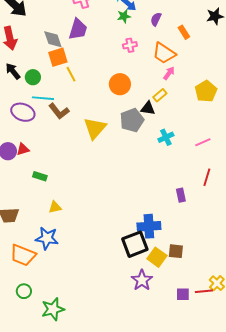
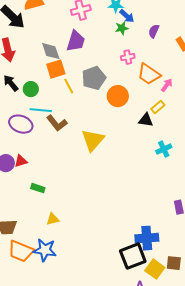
orange trapezoid: (164, 53) -> (149, 74), moved
gray pentagon: (132, 120) -> (94, 78), moved
orange trapezoid: (23, 255) -> (21, 251), moved

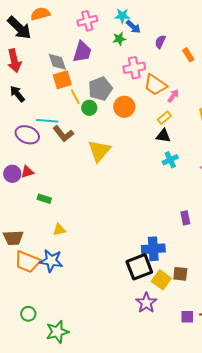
green star: (122, 28) -> (119, 39), moved
pink cross: (128, 57) -> (134, 68), size x1.5
green circle: (31, 89) -> (89, 108), moved
black triangle: (146, 120) -> (163, 136), moved

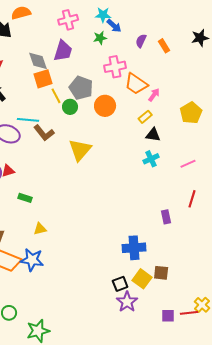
orange rectangle: (188, 55) -> (164, 46), moved
gray pentagon: (100, 89) -> (81, 88), turned -30
black triangle: (163, 136) -> (153, 135), moved
black square: (139, 267) -> (120, 284), moved, size x0.6

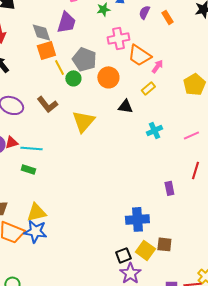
cyan line: (28, 120) -> (31, 148), moved
black triangle: (153, 135) -> (125, 106), moved
yellow triangle: (40, 229) -> (36, 212), moved, size x1.5

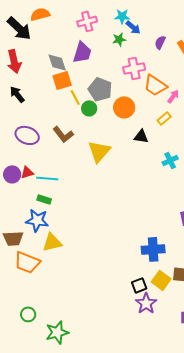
blue star: (35, 231) -> (37, 220), moved

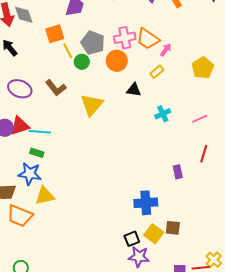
gray diamond: (57, 62) -> (24, 15), moved
pink cross: (134, 68) -> (125, 38), moved
red triangle: (27, 172) -> (20, 126), size x1.5
purple star: (146, 303) -> (139, 257), turned -30

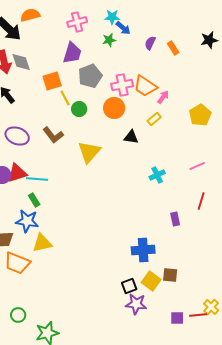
gray pentagon: (93, 43) -> (90, 76), moved, turned 30
cyan cross: (163, 114) -> (157, 175), moved
green rectangle: (37, 153) -> (34, 200), turned 40

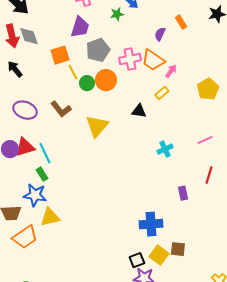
purple semicircle: (150, 43) -> (160, 34), moved
orange circle: (114, 108) -> (106, 80), moved
cyan line: (37, 179) -> (45, 153), turned 60
orange trapezoid: (17, 263) -> (25, 237), turned -56

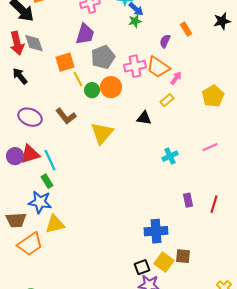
green star: (117, 14) -> (135, 21), moved
red line: (209, 175) -> (214, 204), moved

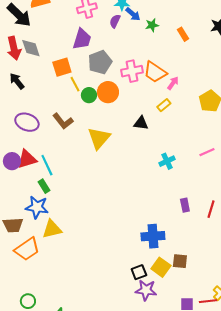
green star: (135, 21) -> (152, 25), moved
purple semicircle: (165, 41) -> (115, 21), moved

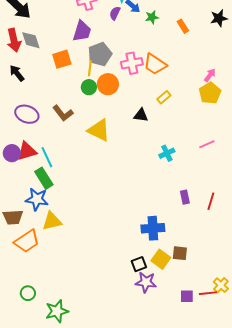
pink arrow: (173, 83) -> (210, 75), moved
yellow line: (75, 84) -> (90, 68), moved, turned 35
yellow triangle: (99, 138) -> (99, 130), turned -45
green rectangle: (44, 186) -> (44, 178), size x1.5

